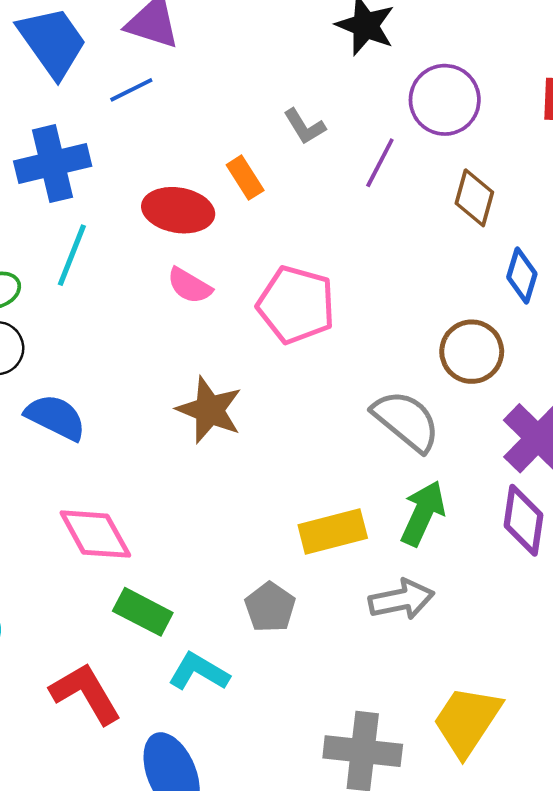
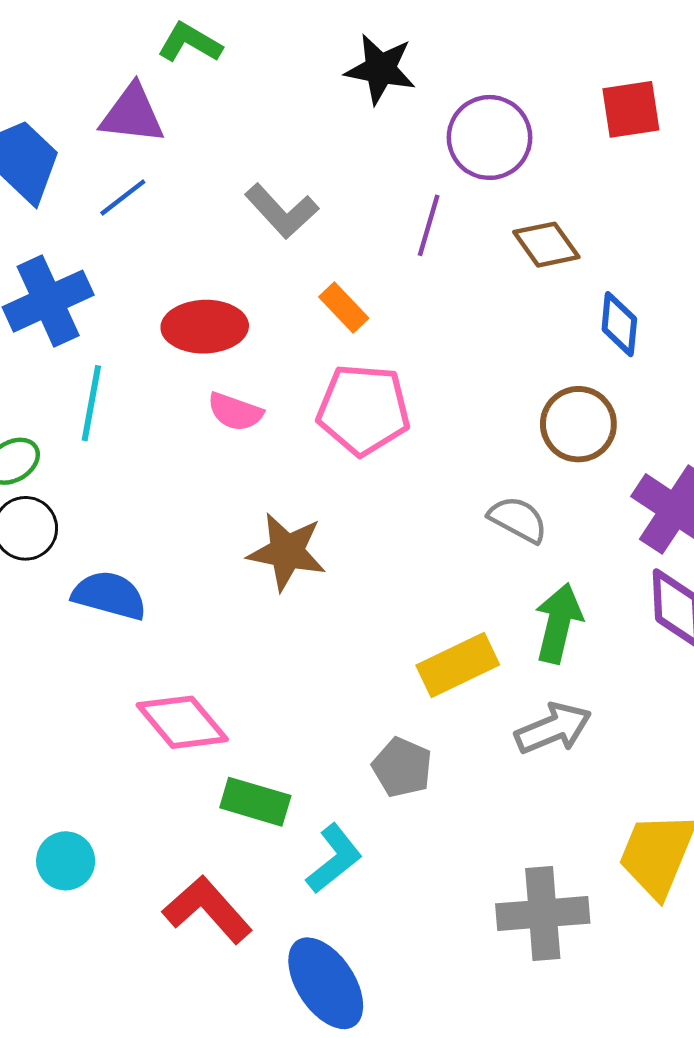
gray L-shape: (304, 127) -> (282, 211), moved, size x1.4
orange rectangle: (245, 178) -> (344, 308), moved
brown diamond: (474, 198) -> (546, 245), turned -40
gray semicircle: (406, 421) -> (518, 519), size x0.7
cyan L-shape: (199, 672) -> (334, 859), turned 122

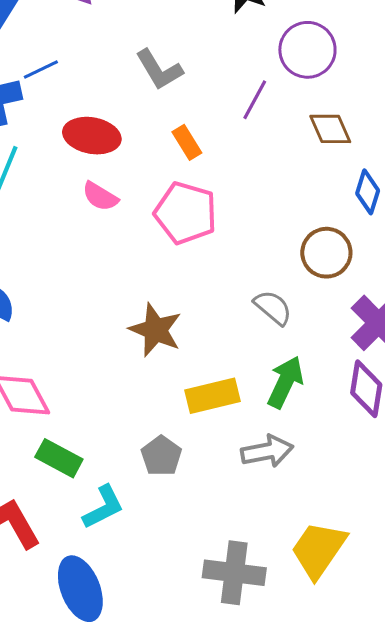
blue line: (123, 197) -> (41, 70), moved
brown star: (287, 552) -> (155, 330), moved

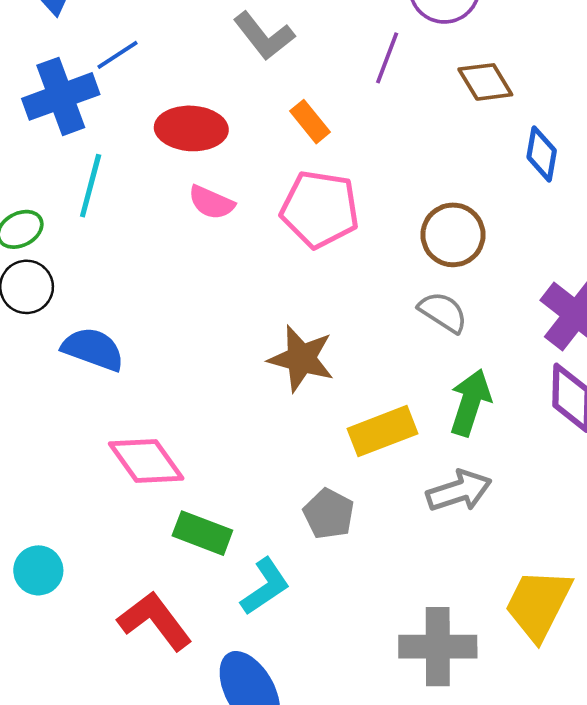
brown circle: (326, 253) -> (453, 235), moved

